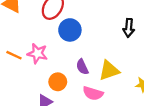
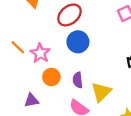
yellow triangle: (109, 70) -> (101, 92), turned -45
orange circle: (58, 82) -> (51, 77), moved

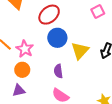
orange circle: (51, 77) -> (22, 70), moved
yellow triangle: (101, 92) -> (80, 51), moved

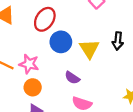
purple semicircle: (58, 71) -> (72, 78), turned -32

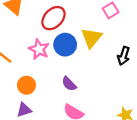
yellow triangle: (89, 49) -> (91, 38), moved
pink star: (29, 64) -> (39, 49), moved

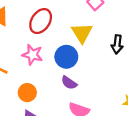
blue circle: (65, 45) -> (66, 57), moved

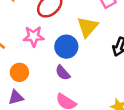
pink star: (32, 55) -> (34, 36), turned -30

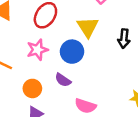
purple semicircle: (63, 73) -> (63, 80), moved

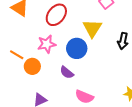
orange circle: (32, 88) -> (32, 66), moved

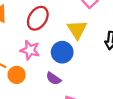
pink star: (47, 44) -> (30, 50), turned 30

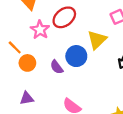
pink star: (30, 50) -> (40, 30), moved
purple semicircle: (54, 79) -> (57, 67), moved

